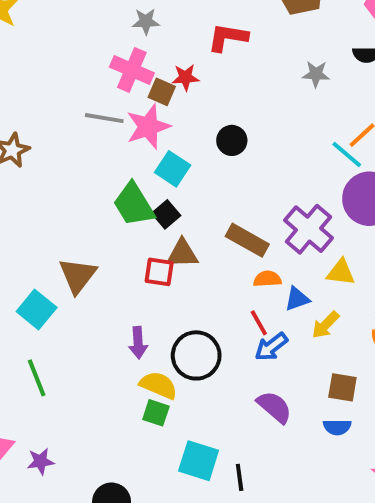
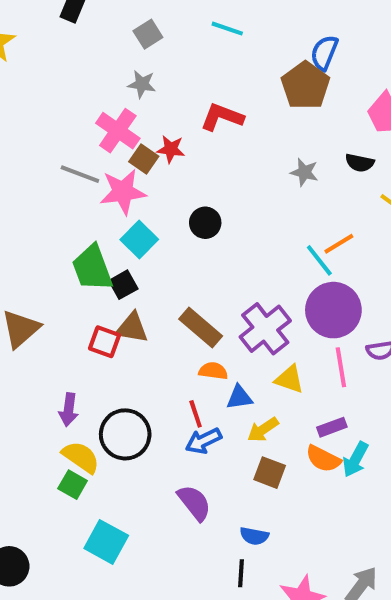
brown square: (342, 387) -> (270, 473), moved
black line: (240, 477) -> (241, 573), moved

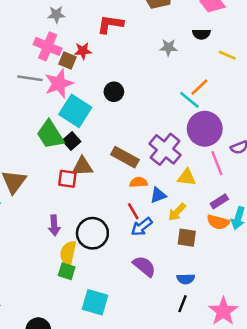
cyan square: (139, 240) -> (75, 111), size x1.4
yellow semicircle: (81, 457) -> (68, 253), turned -100
black line: (241, 573) -> (183, 304), turned 30

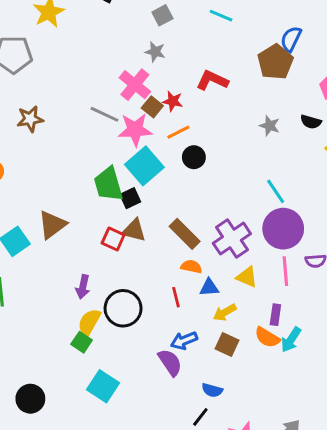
orange line: (199, 87) -> (178, 132), moved
purple rectangle: (219, 201) -> (275, 315), turned -66
blue arrow: (142, 227) -> (184, 341), moved

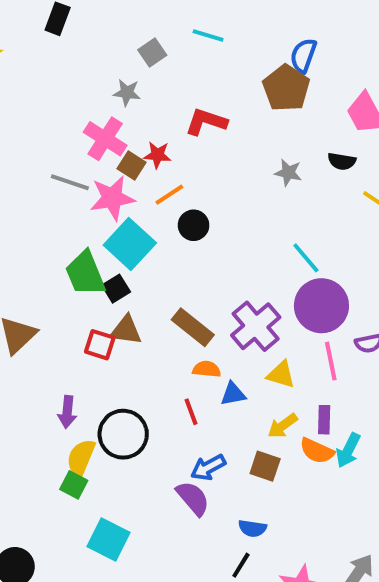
gray square: (162, 15) -> (152, 53), moved
yellow arrow: (225, 313) -> (283, 426), moved

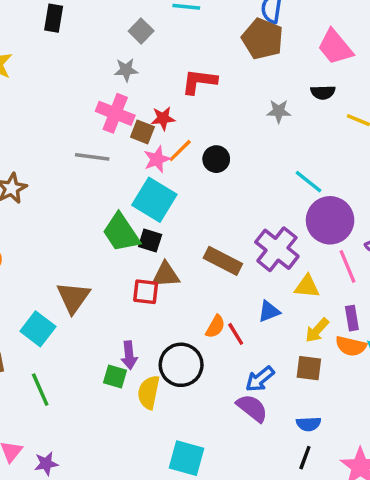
pink star: (112, 198) -> (157, 159), moved, size x0.7
black circle: (194, 225) -> (216, 159), moved
black square: (116, 289) -> (150, 241), turned -30
orange semicircle: (207, 369) -> (215, 327), moved, turned 125
green square: (74, 485) -> (115, 377), moved

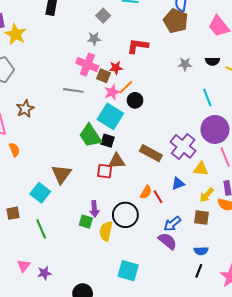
black semicircle: (323, 92) -> (213, 61), moved
black circle: (216, 159) -> (135, 100), moved
cyan line: (309, 182) -> (207, 97), moved, turned 30

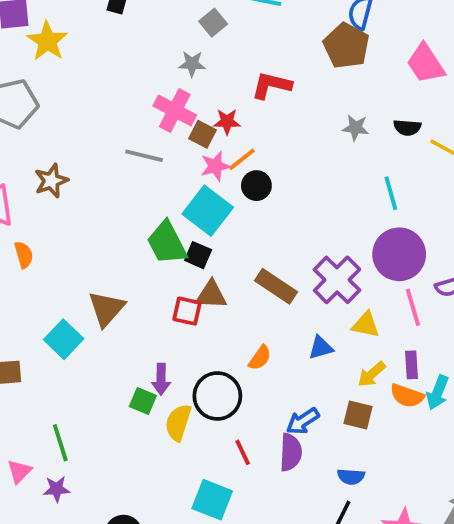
red line: (158, 197) -> (243, 452), moved
green line: (41, 229) -> (60, 443), moved
purple semicircle: (167, 241) -> (291, 452), turned 48

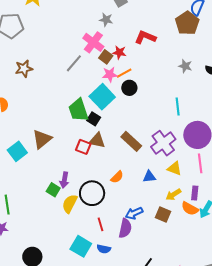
gray line: (144, 156) -> (74, 63), turned -72
cyan line: (391, 193) -> (178, 106), moved
blue semicircle: (351, 477) -> (104, 249), moved

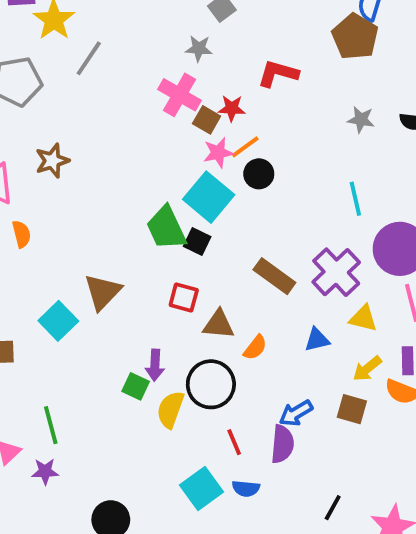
gray line: (74, 63) -> (89, 58), moved
brown triangle: (97, 140) -> (219, 324), moved
cyan square: (81, 246) -> (201, 489), turned 30

